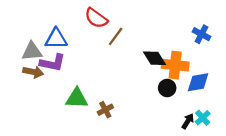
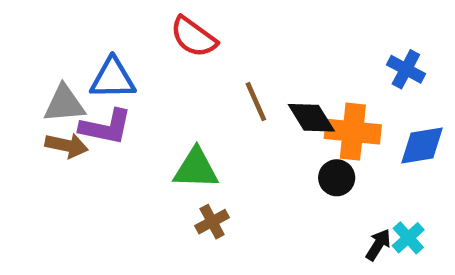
brown line: (116, 36) -> (256, 102), moved, turned -60
blue diamond: (198, 82) -> (422, 145), moved
green triangle: (77, 98) -> (196, 169), moved

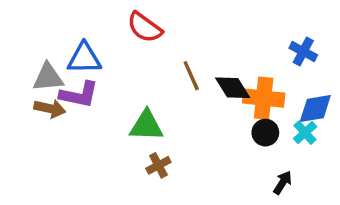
black circle: (337, 178) -> (265, 133), moved
cyan cross: (408, 238) -> (305, 133), moved

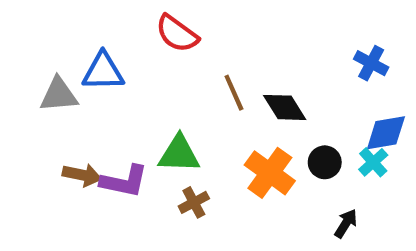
purple L-shape: (79, 95) -> (124, 181), moved
orange cross: (264, 98) -> (270, 173), moved, turned 30
brown arrow: (50, 108) -> (82, 175), moved

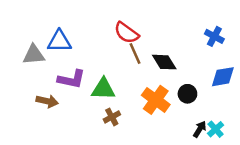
red semicircle: (177, 34) -> (126, 33), moved
cyan cross: (373, 162) -> (216, 129), moved
purple L-shape: (124, 181) -> (72, 79), moved

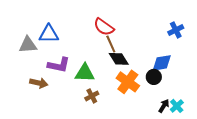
blue cross: (214, 36) -> (176, 30), turned 35
black diamond: (164, 62) -> (119, 59), moved
blue diamond: (223, 77) -> (162, 63), moved

